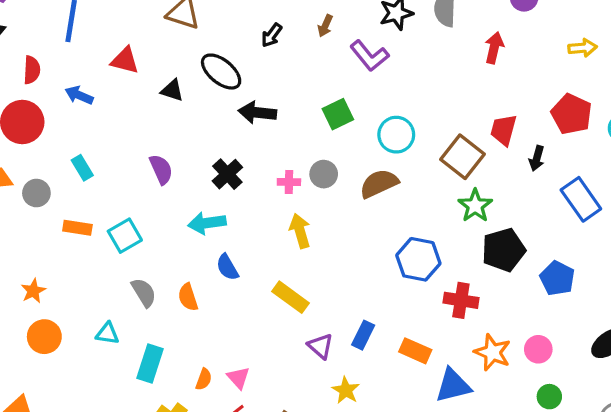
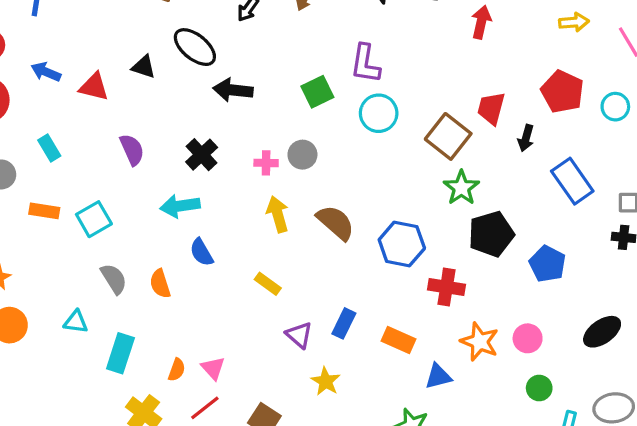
purple L-shape: (369, 56) -> (365, 64), moved, turned 48
red triangle: (125, 60) -> (94, 87), moved
brown semicircle: (379, 184) -> (336, 222), moved, turned 66
yellow rectangle: (291, 297) -> (268, 284), size x0.7
blue triangle: (453, 386) -> (438, 376), size x0.7

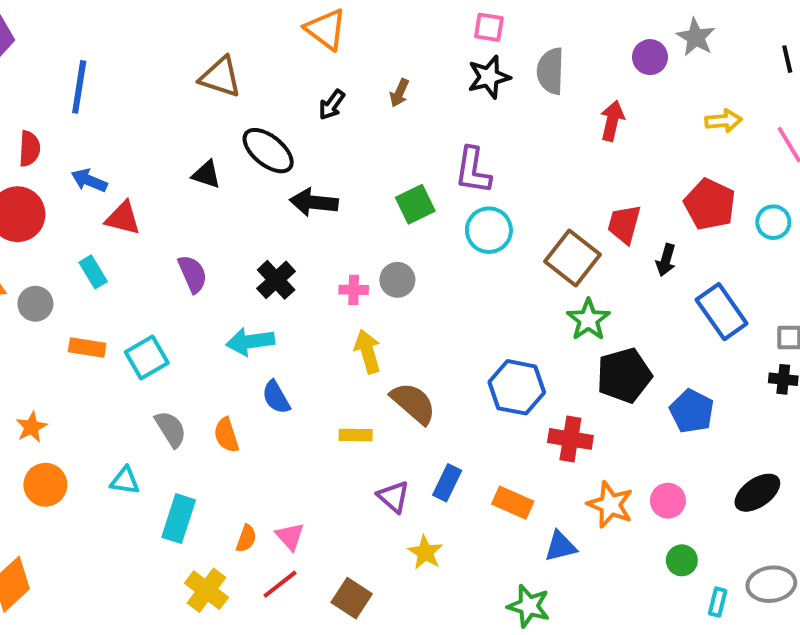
red triangle: (94, 87) -> (123, 218), moved
brown semicircle: (336, 222) -> (413, 403), moved
yellow rectangle: (268, 284) -> (356, 435), turned -35

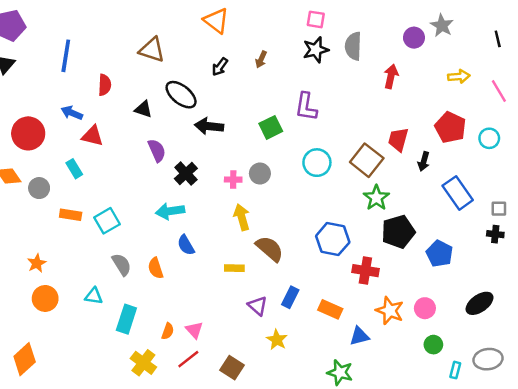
red semicircle: (29, 149) -> (105, 85), moved
cyan circle: (489, 230) -> (317, 163), moved
purple semicircle: (193, 274) -> (157, 150), moved

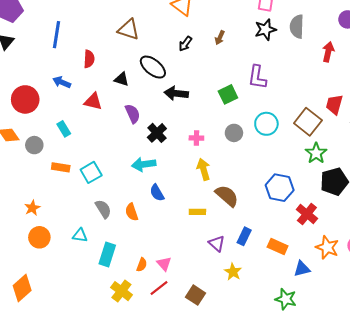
red triangle: (92, 136) -> (93, 102), moved
gray circle: (260, 173) -> (234, 133), moved
red cross: (365, 271) -> (307, 214), turned 30

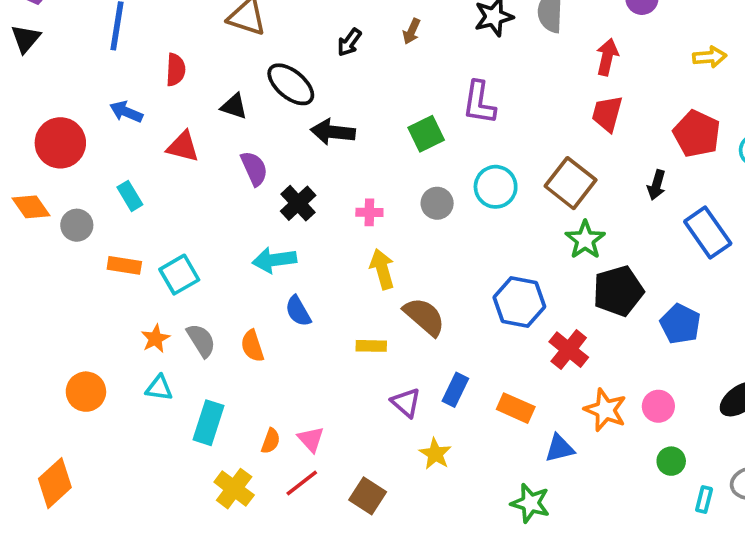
red trapezoid: (334, 105) -> (607, 114), moved
orange star: (32, 208) -> (155, 339), moved

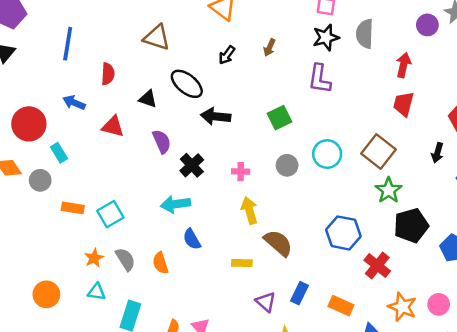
purple L-shape: (479, 103) -> (320, 79), moved
cyan rectangle: (130, 196) -> (59, 153), moved

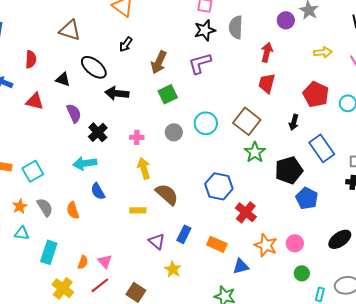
brown arrow: (269, 47) -> (159, 62), moved, size x1.6
purple L-shape: (320, 79) -> (200, 63), turned 65
black pentagon: (411, 225) -> (289, 170), moved

